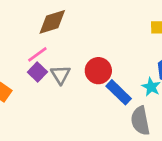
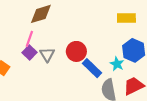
pink line: (37, 54) -> (29, 39), turned -35

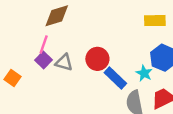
gray triangle: (47, 55) -> (64, 62), turned -42

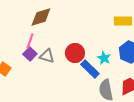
cyan star: (144, 73) -> (104, 58), moved

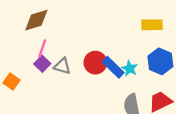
brown diamond: (41, 17) -> (36, 20), moved
blue rectangle: (90, 69) -> (113, 67), moved

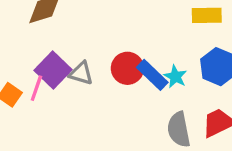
pink line: (42, 48) -> (36, 88), moved
purple square: (42, 64) -> (53, 70), size x1.5

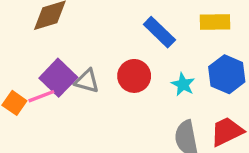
blue rectangle: (152, 75) -> (159, 32), moved
pink line: (36, 88) -> (41, 96), turned 50

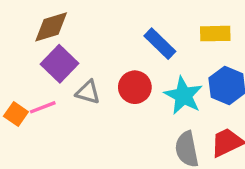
purple square: (58, 78) -> (59, 64), moved
cyan star: (183, 84) -> (183, 96), size x1.6

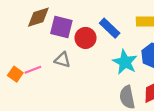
purple square: (59, 64) -> (61, 27), moved, turned -30
red circle: (135, 87) -> (85, 38), moved

